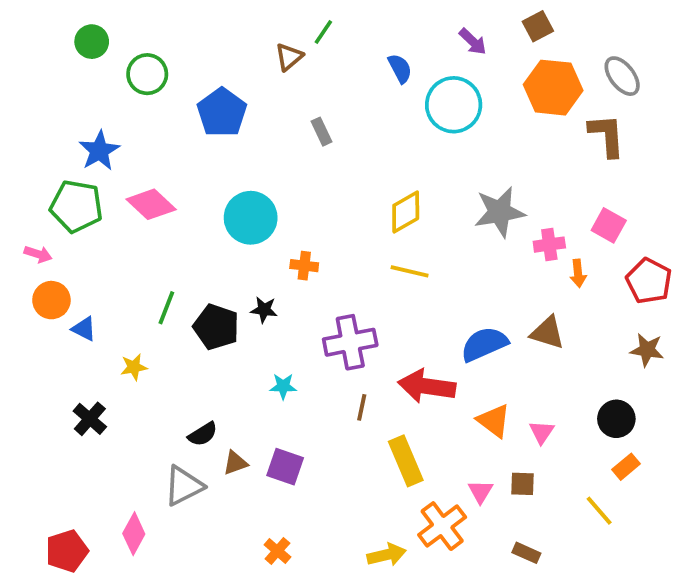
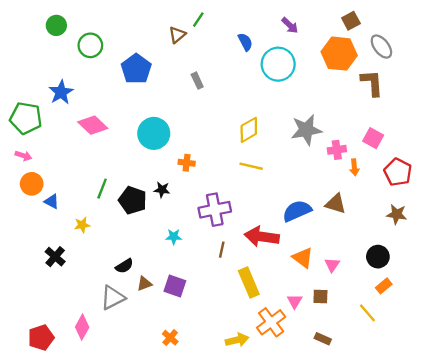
brown square: (538, 26) -> (351, 21), moved
green pentagon: (76, 206) -> (26, 118), moved

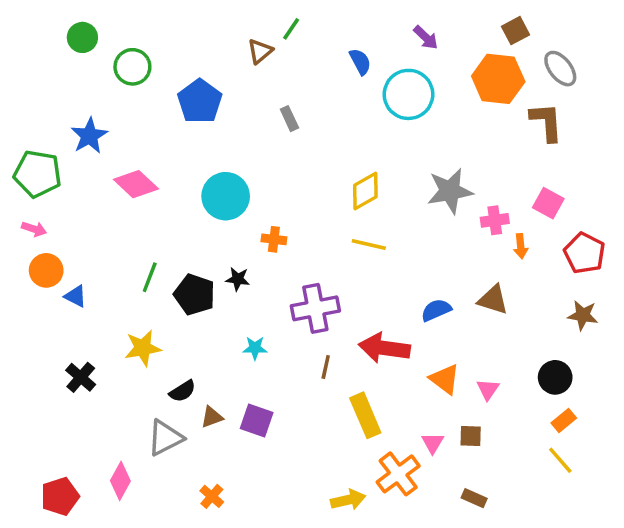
blue semicircle: (297, 211) -> (436, 310), size x0.7
yellow star: (82, 225) -> (143, 348), moved, size x1.5
yellow line: (367, 313) -> (560, 460), moved
orange cross: (170, 338) -> (212, 496), moved

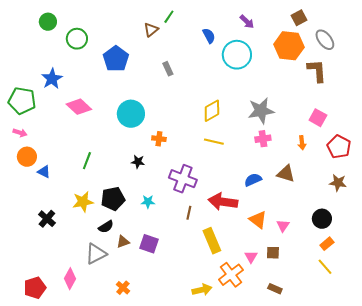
pink cross: (495, 220) -> (263, 139), moved
black pentagon: (195, 295) -> (113, 199), moved, turned -30
purple cross: (315, 308) -> (183, 179), turned 32

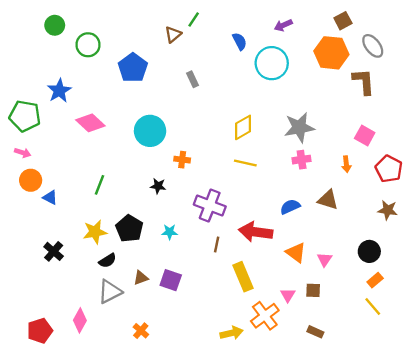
purple arrow: (247, 22) -> (283, 25), turned 112
black pentagon: (113, 199) -> (129, 228), turned -30
black semicircle: (106, 227) -> (108, 261), moved

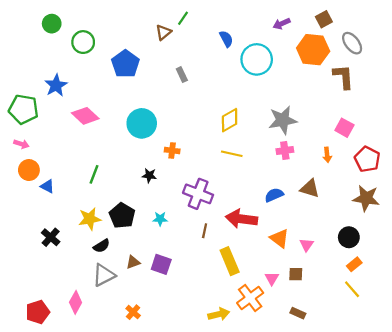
purple arrow: (283, 25) -> (282, 24), moved
brown star: (388, 210) -> (366, 198), size x1.4

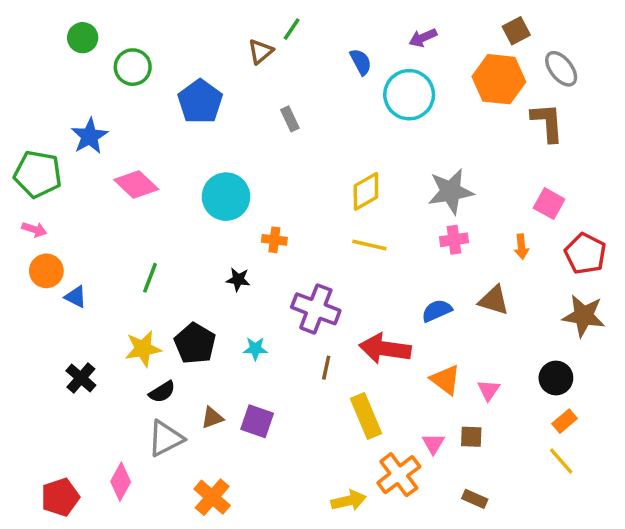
purple arrow: (282, 24) -> (423, 38), moved
orange cross: (133, 312) -> (212, 497), size x1.5

